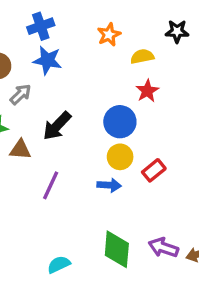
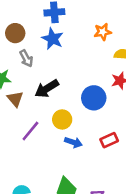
gray arrow: (21, 94) -> (26, 58), turned 90
brown triangle: (20, 150) -> (15, 99), turned 30
yellow circle: (120, 157) -> (62, 119), moved

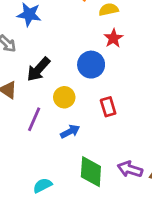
red rectangle: (109, 140) -> (108, 107), moved, turned -66
blue arrow: (73, 142) -> (70, 131), moved, turned -30

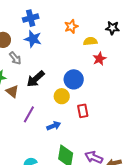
red star: (113, 38) -> (99, 59), moved
yellow circle: (64, 97) -> (62, 96), moved

